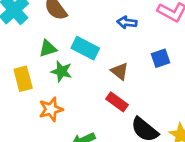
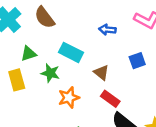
green triangle: (48, 48) -> (28, 54), moved
red rectangle: (117, 102) -> (110, 99), moved
orange star: (51, 109) -> (69, 98), moved

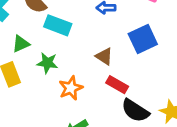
cyan rectangle: (71, 52) -> (58, 25), moved
blue square: (137, 61) -> (143, 39), size x1.5

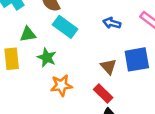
brown triangle: (104, 56) -> (108, 67), moved

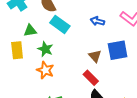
orange star: (61, 85) -> (45, 70), moved, turned 30

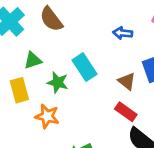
cyan rectangle: (60, 24) -> (84, 67), moved, turned 30
orange star: (45, 70) -> (47, 116), moved

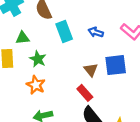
cyan rectangle: (84, 67) -> (64, 32), moved
orange star: (47, 116) -> (36, 85), moved

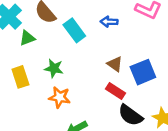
green triangle: (23, 38) -> (27, 38), moved
blue square: (116, 65) -> (143, 72), moved

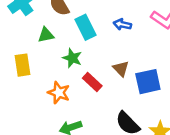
green triangle: (27, 38) -> (46, 35), moved
green star: (54, 68) -> (72, 58), moved
red rectangle: (115, 91) -> (92, 82), moved

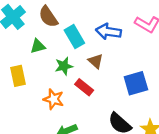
blue arrow: (122, 24) -> (108, 32), size x1.5
green star: (72, 58) -> (64, 66), turned -30
brown triangle: (121, 69) -> (96, 61), moved

